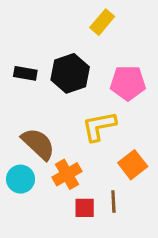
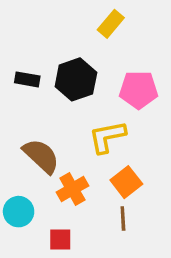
orange square: (133, 165) -> (126, 182), moved
cyan circle: (21, 179) -> (19, 212), moved
red square: (85, 208) -> (60, 239), moved

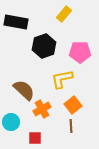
black rectangle: (27, 79) -> (16, 22), moved, size x1.6

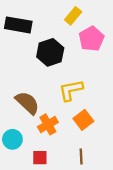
pink pentagon: (80, 52) -> (91, 39), moved, turned -30
brown line: (71, 126) -> (81, 156), moved

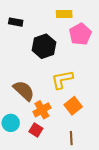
yellow rectangle: (73, 16) -> (64, 14), turned 49
black rectangle: (18, 25) -> (16, 22), size x0.6
red square: (40, 158) -> (36, 130), moved, turned 32

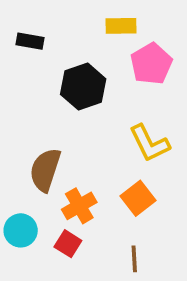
yellow L-shape: (62, 80) -> (149, 143), moved, turned -105
brown semicircle: (24, 91) -> (45, 170), turned -115

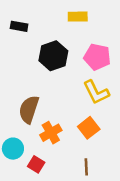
pink pentagon: (151, 64) -> (97, 57), moved, turned -30
red square: (68, 244) -> (36, 164), moved

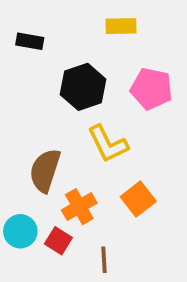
yellow L-shape: (96, 92) -> (108, 144), moved
red square: (36, 164) -> (58, 241), moved
brown line: (86, 167) -> (104, 260), moved

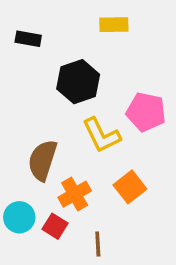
pink pentagon: (151, 89) -> (146, 112), moved

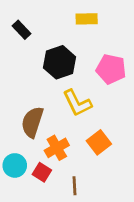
black rectangle: (28, 39) -> (22, 30), turned 36
pink pentagon: (146, 112) -> (111, 69), moved

